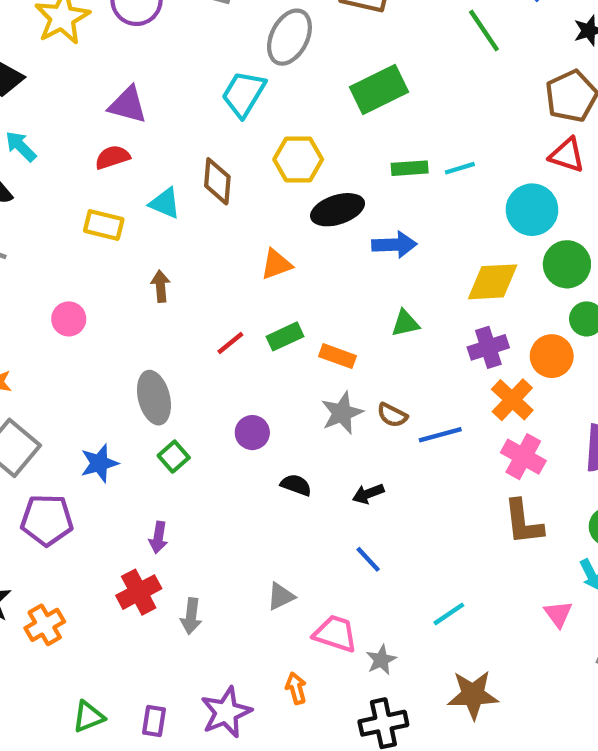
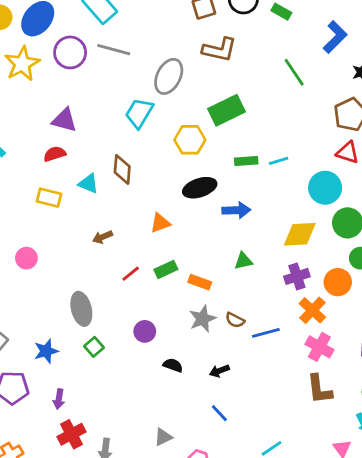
yellow hexagon: (298, 159) -> (190, 140), moved
brown arrow: (161, 286) -> (102, 237), moved, turned -108
purple arrow: (158, 537) -> (59, 399), moved

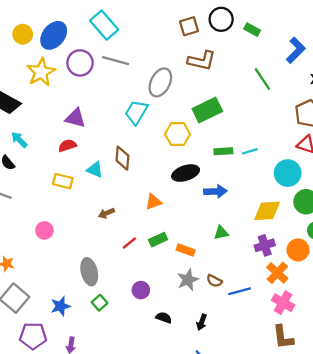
black arrow: (219, 371) -> (202, 322), turned -49

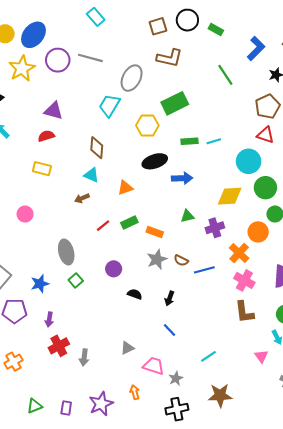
cyan rectangle: (104, 25) -> (96, 17), moved, size x0.7
cyan triangle: (95, 170) -> (91, 175), moved
purple cross: (265, 245) -> (215, 228), moved

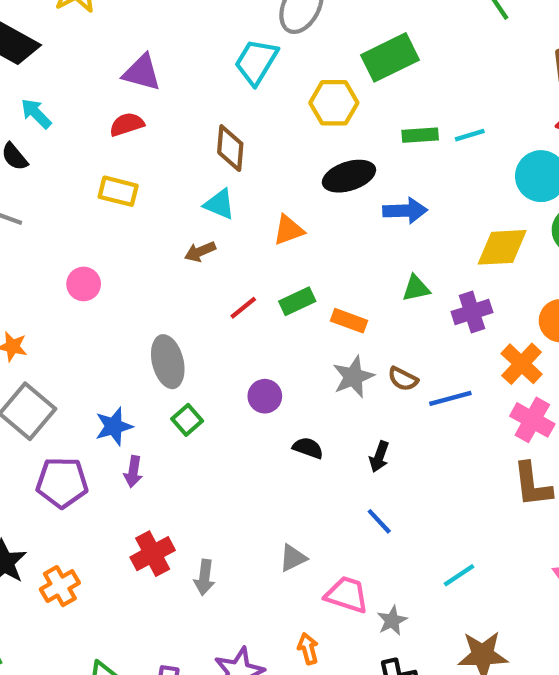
purple arrow: (49, 319) -> (133, 472), moved

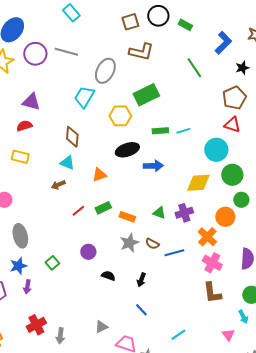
green triangle: (416, 288) -> (159, 213), moved, turned 32
gray ellipse: (168, 362) -> (20, 236), moved

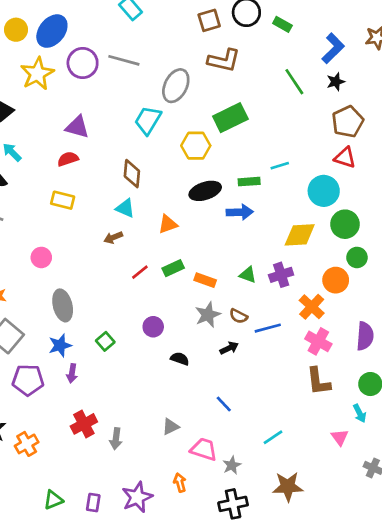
black star: (242, 68) -> (336, 82), moved
green rectangle: (160, 131) -> (249, 182), moved
black arrow: (141, 280) -> (229, 348), moved, turned -136

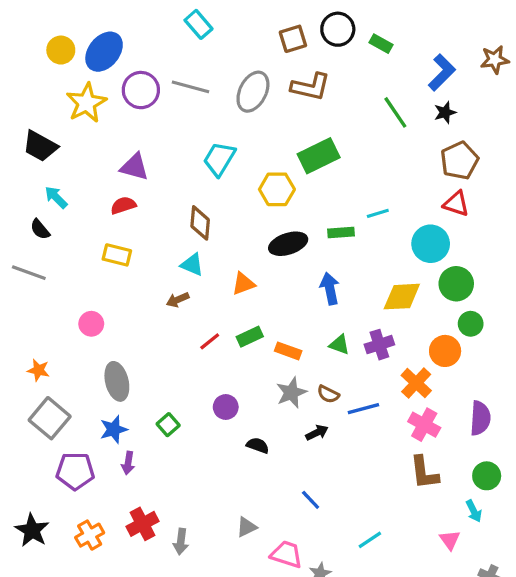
gray ellipse: (176, 86) -> (253, 92), moved
blue arrow: (240, 212) -> (330, 289), moved, turned -100
orange cross: (27, 444) -> (90, 535), moved

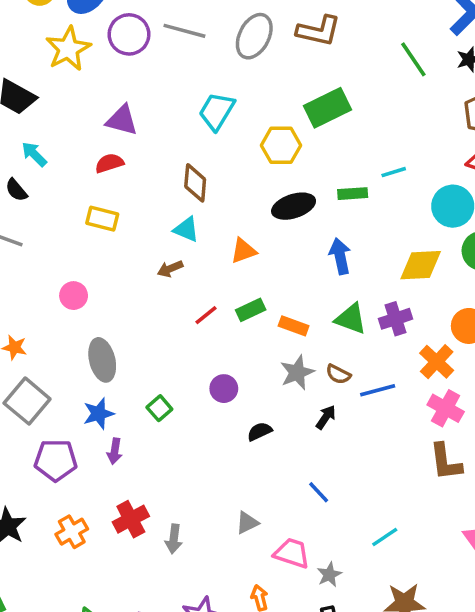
green triangle: (339, 345) -> (351, 319), size x1.4
black arrow: (317, 433) -> (326, 417), turned -30
black semicircle: (258, 445) -> (260, 431), turned -45

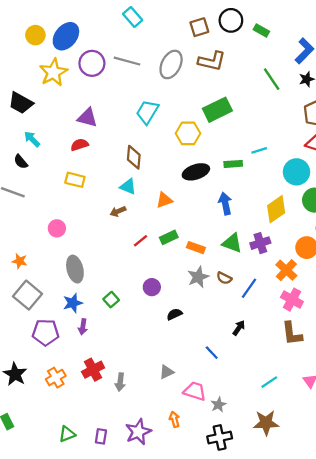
yellow diamond: (421, 265) -> (276, 209), turned -32
blue line: (378, 390) -> (249, 288), turned -40
black arrow: (326, 417) -> (239, 328), moved
cyan line: (385, 537) -> (269, 382), moved

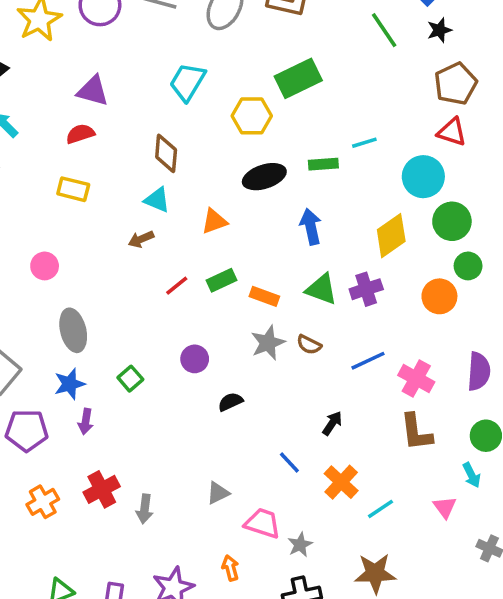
orange cross: (286, 270) -> (341, 482), moved
blue line: (249, 288) -> (368, 361), moved, turned 30

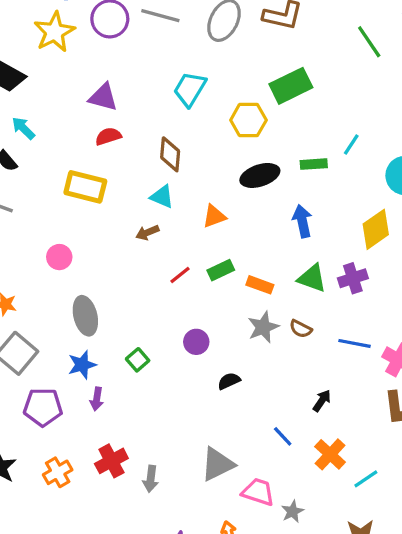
red semicircle: (80, 134) -> (108, 136), moved
cyan line: (364, 143) -> (351, 144), turned -40
yellow rectangle: (73, 189) -> (85, 187), size x1.4
blue line: (368, 361) -> (354, 343), turned 36
gray triangle: (218, 493) -> (217, 464), size x1.6

